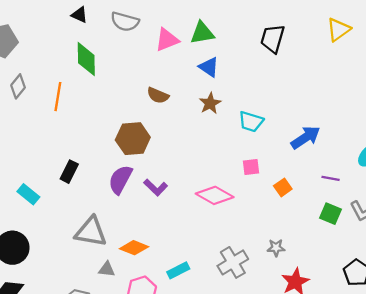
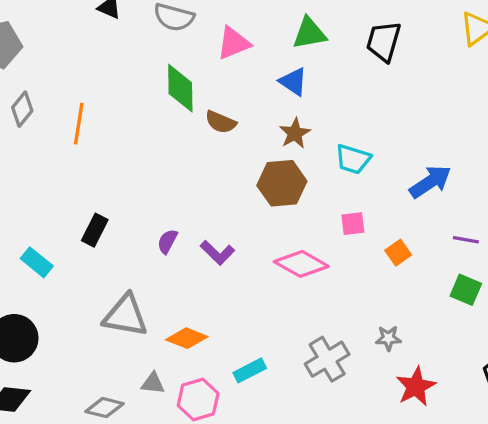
green triangle: (202, 33) -> (309, 33), moved
green diamond: (86, 59) -> (180, 88), moved
brown hexagon: (133, 139) -> (282, 183), moved
purple semicircle: (120, 180) -> (167, 241), size x0.6
gray triangle: (107, 269) -> (153, 383), moved

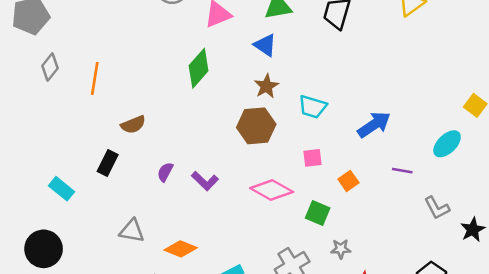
green diamond: (180, 88) -> (199, 68), moved, turned 42
brown semicircle: (221, 122) -> (133, 125), moved, turned -45
green square: (466, 290) -> (318, 213), moved
gray triangle: (125, 316) -> (132, 231), size x0.7

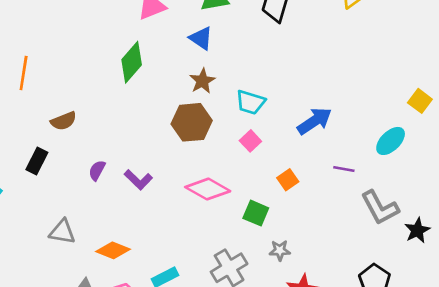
pink square: (313, 158) -> (250, 141), moved, turned -36
gray L-shape: (437, 208) -> (380, 208), size x1.4

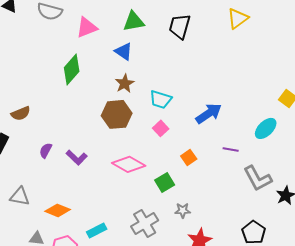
green square: (256, 213) -> (165, 182), turned 36

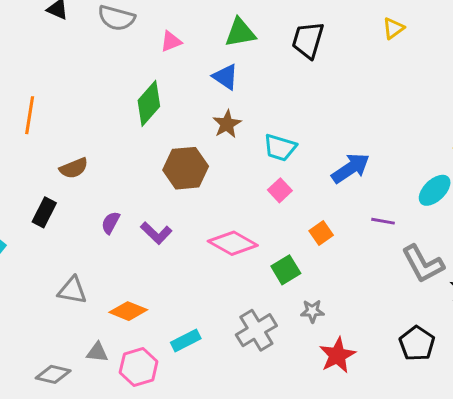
yellow triangle: (238, 18) -> (393, 28), size x0.7
pink triangle: (87, 27) -> (171, 42), size x0.7
brown hexagon: (117, 114) -> (186, 168), moved

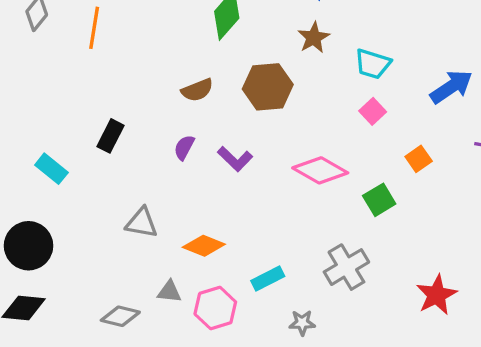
brown semicircle: (74, 168) -> (197, 90), moved
gray star: (312, 311) -> (302, 323), moved

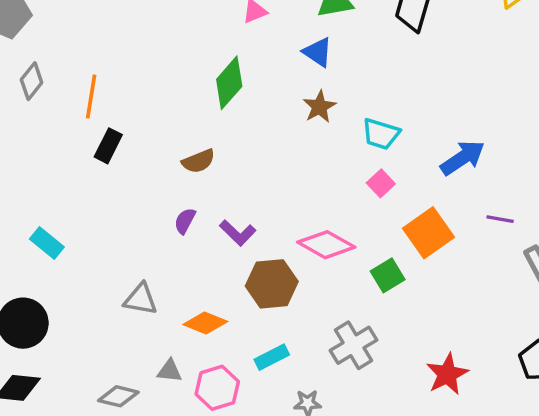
brown hexagon: (268, 87) -> (272, 284), moved
black rectangle: (110, 136) -> (108, 146), moved
orange square: (419, 159) -> (428, 233), size x1.8

